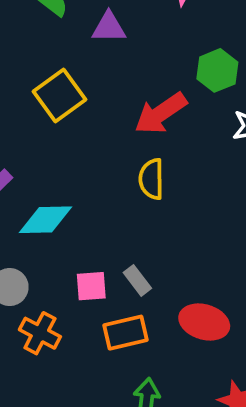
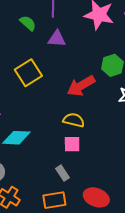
yellow semicircle: (151, 179) -> (74, 120), turned 100
pink square: (91, 286) -> (72, 144), moved

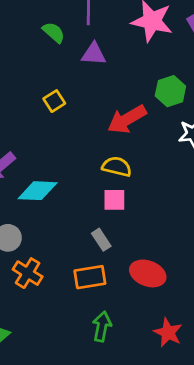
yellow square: (28, 73) -> (54, 101), size x0.6

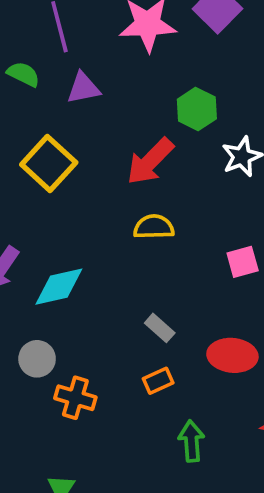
yellow square: (54, 101) -> (49, 164), size x1.8
pink square: (114, 200) -> (243, 262), moved
orange rectangle: (90, 277) -> (158, 381), size x0.7

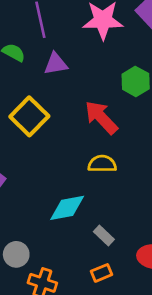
red arrow: (150, 161) -> (101, 117), turned 90
cyan diamond: (59, 287) -> (67, 208), moved

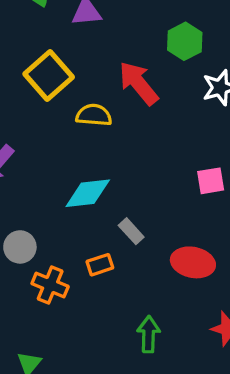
yellow semicircle: (102, 164) -> (94, 115), moved
orange rectangle: (101, 273) -> (100, 265), moved

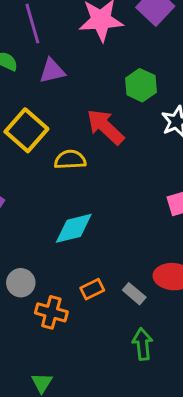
gray rectangle: (131, 231) -> (134, 294), moved

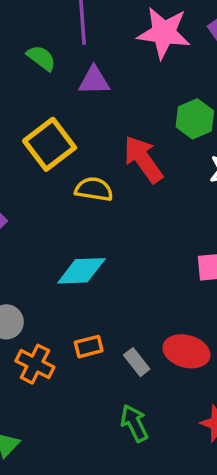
green arrow: (143, 344) -> (134, 423), turned -32

